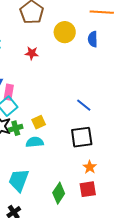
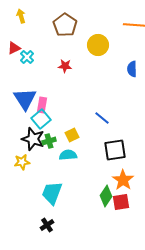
blue semicircle: (93, 39) -> (132, 69), moved
blue line: (84, 105) -> (102, 118), moved
orange star: (90, 167) -> (123, 180), size x1.5
green diamond: (59, 193) -> (106, 196), moved

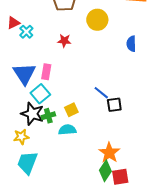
pink rectangle: (42, 105) -> (46, 72), moved
black square: (115, 150) -> (114, 105), moved, size x0.7
orange star: (123, 180) -> (109, 153), moved
cyan trapezoid: (52, 193) -> (27, 163), moved

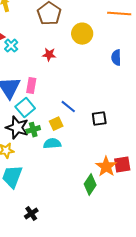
blue line: (101, 93) -> (68, 107), moved
orange star: (109, 153) -> (106, 167), moved
red square: (120, 177) -> (122, 165), moved

